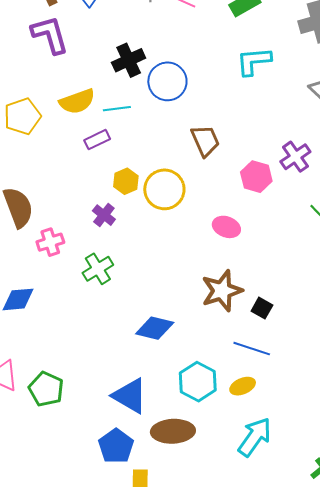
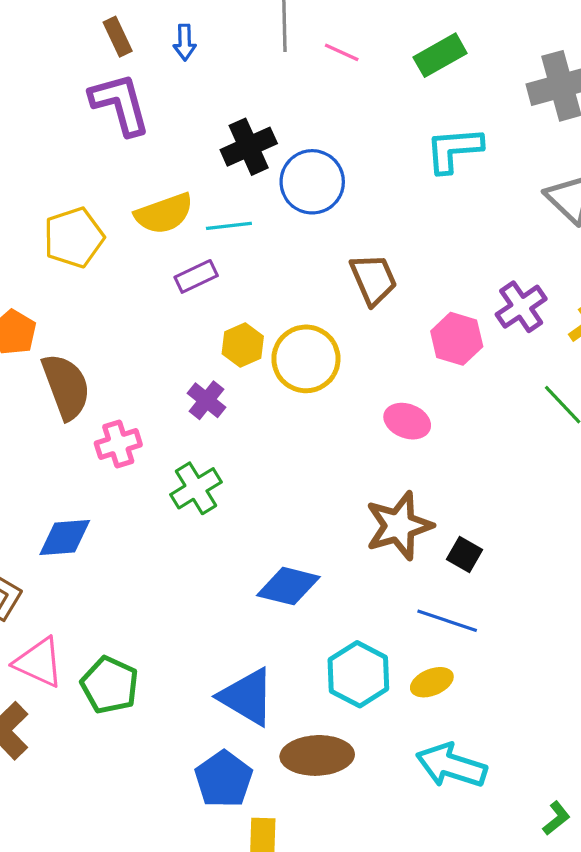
cyan arrow: (255, 437) -> (451, 766), turned -108

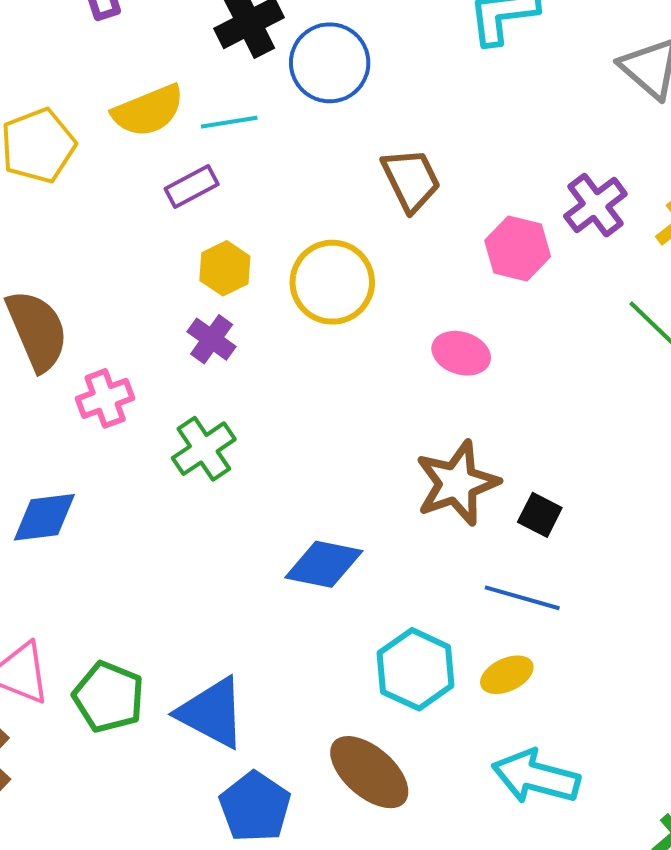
yellow hexagon: (243, 345) -> (225, 268), moved
blue triangle: (247, 697) -> (212, 713), moved
brown ellipse: (317, 755) -> (369, 772), turned 46

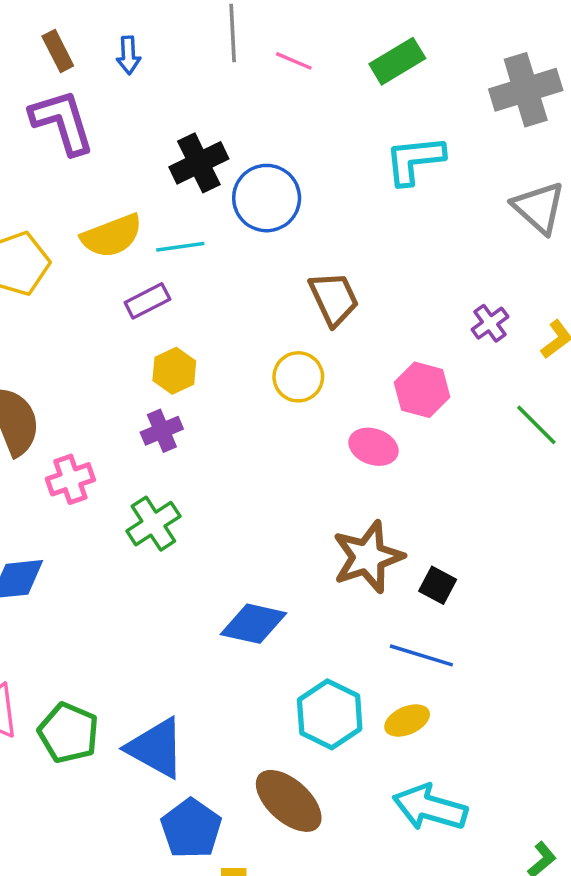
purple cross: (595, 205) -> (490, 323), size x0.7
pink hexagon: (518, 249) -> (422, 390), moved
yellow circle: (332, 282) -> (298, 377), moved, size x0.7
purple cross: (212, 339) -> (162, 431), turned 30

